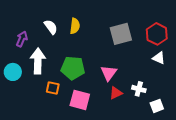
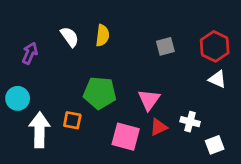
gray square: (121, 34) -> (165, 46), size x0.6
white arrow: (38, 61) -> (39, 130), moved
pink square: (80, 100) -> (126, 137), moved

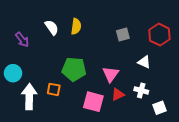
purple arrow: (30, 53) -> (22, 40), turned 119
white triangle: (217, 79) -> (144, 62), moved

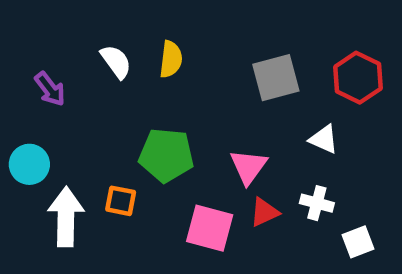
gray square: (123, 35) -> (276, 78), size x1.5

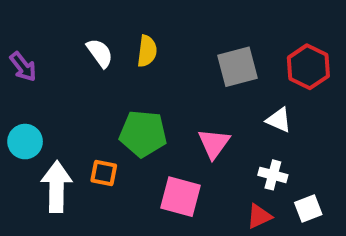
purple arrow: (50, 89) -> (23, 67), moved
red triangle: (264, 212) -> (259, 216), moved

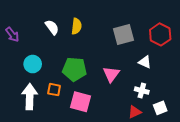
cyan circle: (25, 142) -> (33, 64), moved
pink square: (180, 197) -> (81, 102), moved

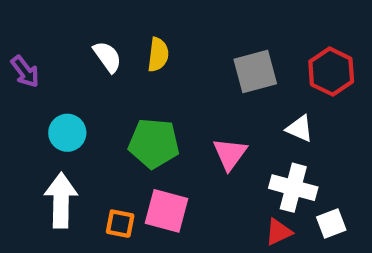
orange square: (54, 90) -> (120, 224), moved
white cross: (142, 91) -> (293, 188), size x1.5

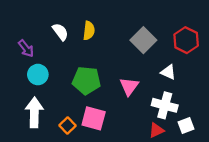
purple arrow: (25, 72) -> (26, 48), moved
gray square: (255, 72) -> (143, 40), turned -30
orange square: (120, 224) -> (67, 125), turned 35

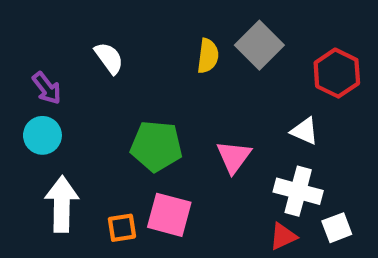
yellow semicircle: (89, 31) -> (208, 56), moved
gray square: (143, 40) -> (259, 45), moved
cyan circle: (38, 75) -> (42, 135), moved
orange square: (67, 125) -> (122, 228), turned 35

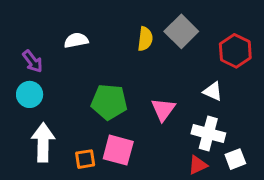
white semicircle: (109, 58) -> (76, 40), turned -65

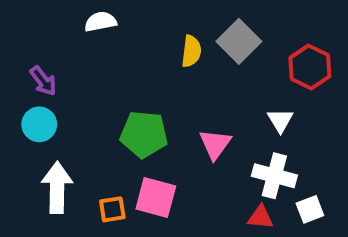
white semicircle: (76, 40) -> (100, 22), moved
white triangle: (213, 91) -> (280, 120), turned 35
red triangle: (198, 165) -> (261, 217), turned 30

